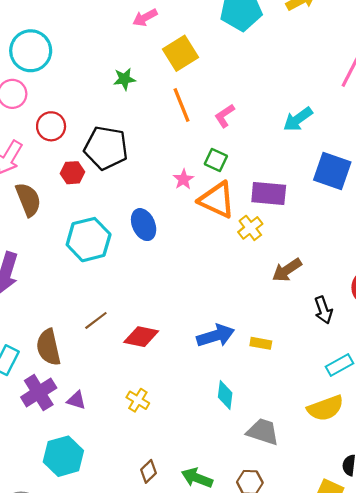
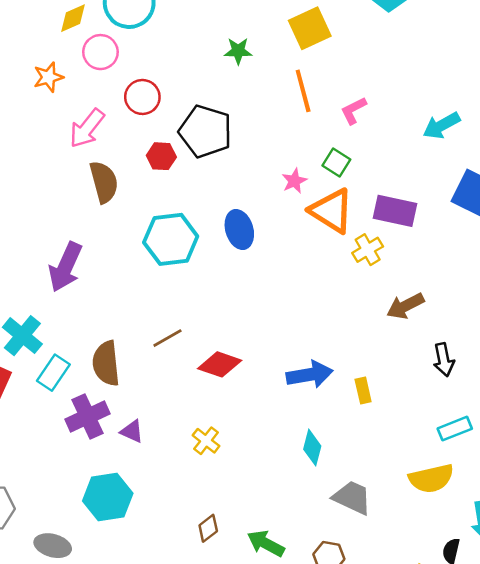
yellow rectangle: (261, 343) -> (363, 391), turned 60

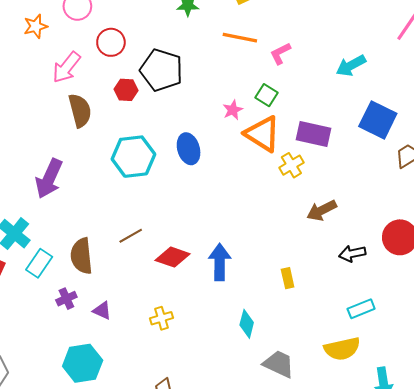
orange line: (303, 91) -> (240, 38), turned -64
black arrow: (444, 360) -> (352, 254), turned 90
blue arrow: (310, 375) -> (220, 262), moved, turned -80
purple cross: (87, 417) -> (66, 299), size x0.6
yellow cross: (206, 441) -> (162, 318), turned 35

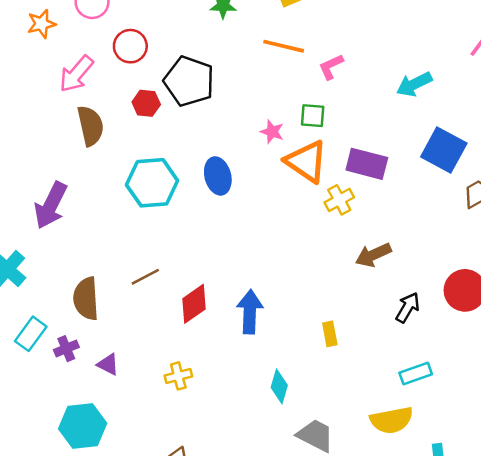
green square: (266, 95) -> (313, 116), turned -30
pink star: (233, 110) -> (272, 132), turned -30
black arrow: (352, 254) -> (408, 307), turned 130
red diamond: (173, 257) -> (194, 304), turned -56
cyan rectangle: (39, 263) -> (31, 334), moved

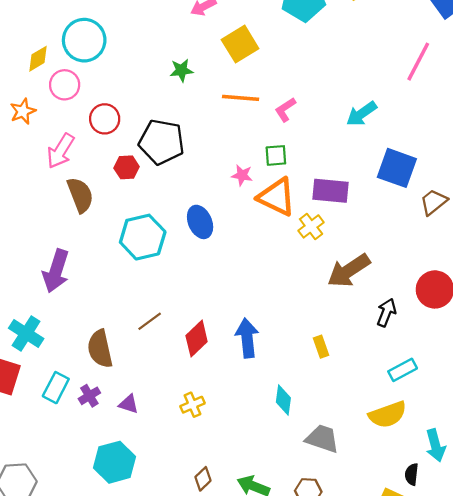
brown arrow: (373, 255) -> (349, 271), size x1.4

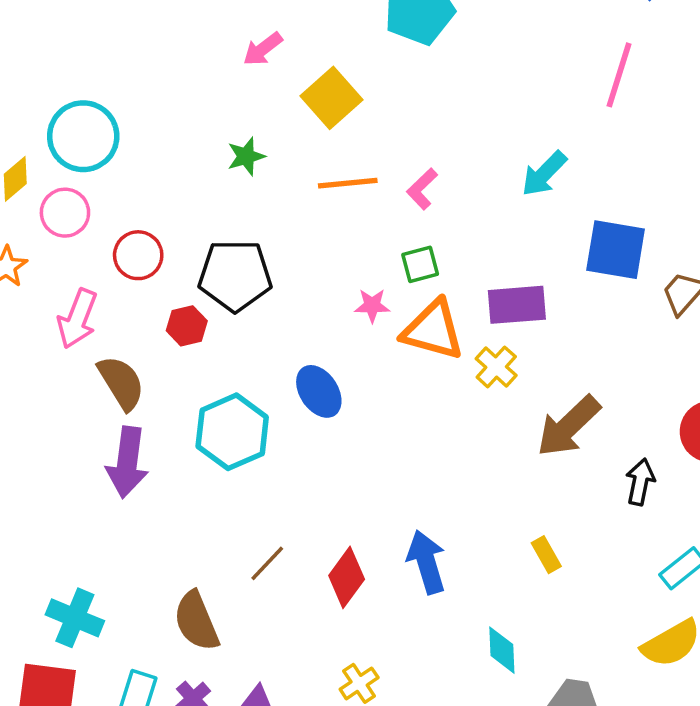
purple arrow: (56, 271) -> (127, 462), moved

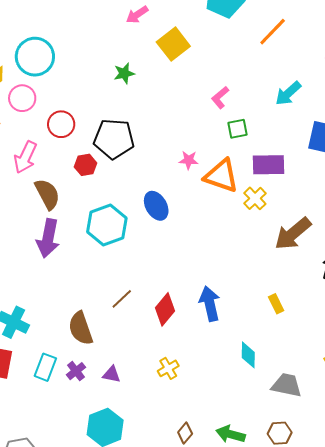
orange line: (348, 183) -> (273, 32), moved, turned -44
green square: (420, 264) -> (238, 129), moved

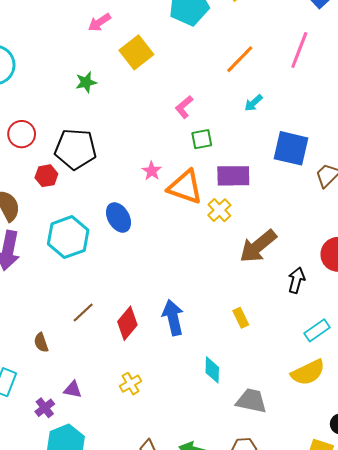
orange line: (273, 32) -> (240, 59), moved
cyan arrow: (288, 93) -> (253, 103), size x0.7
pink star: (189, 160) -> (152, 171), turned 30
brown semicircle: (81, 328) -> (41, 343), size x0.6
purple cross: (76, 371) -> (45, 408), moved

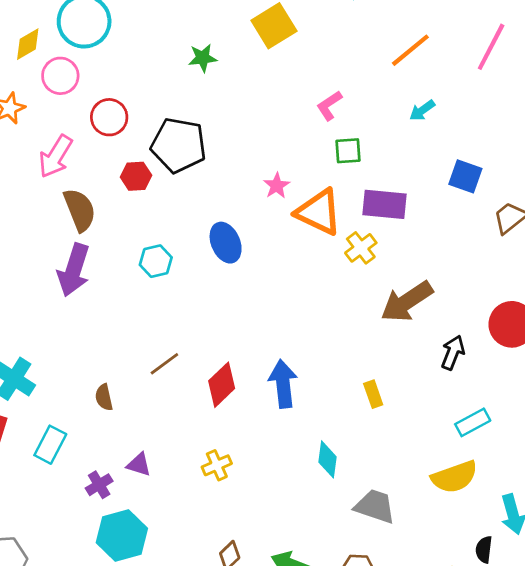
blue square: (291, 148) -> (465, 176), size x0.7
cyan hexagon: (68, 237) -> (156, 261), size x0.6

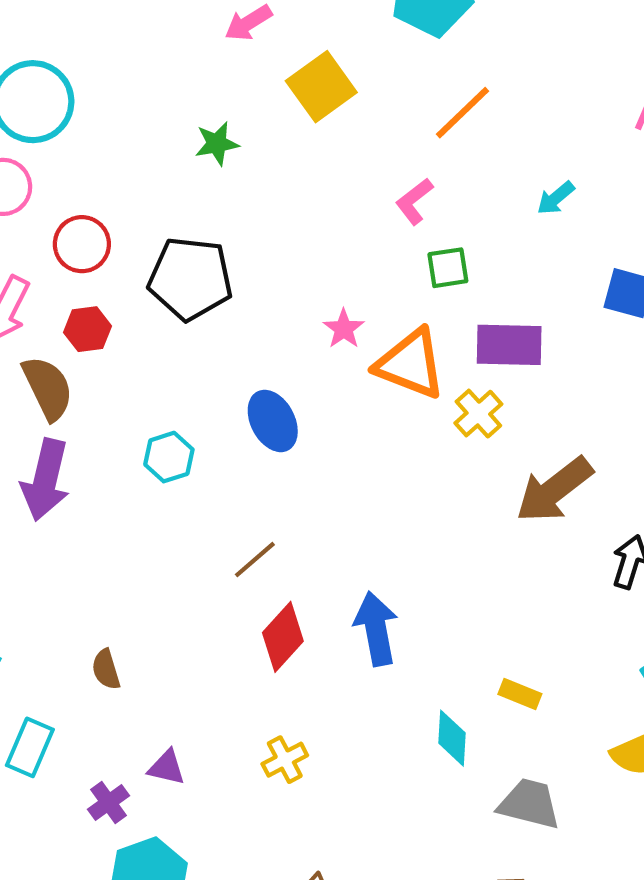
orange line: (410, 50) -> (463, 113), moved
red hexagon: (136, 176) -> (88, 329), moved
brown line: (164, 364) -> (255, 560), moved
yellow rectangle: (373, 394) -> (520, 694), moved, turned -44

